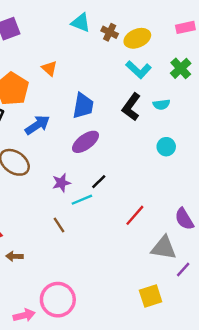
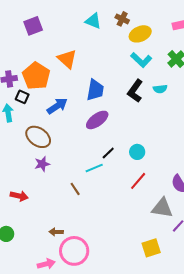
brown cross: (110, 32) -> (122, 19), moved
orange triangle: (49, 68) -> (67, 59), size x1.5
cyan circle: (166, 147) -> (137, 152), moved
purple star: (61, 183) -> (42, 164), moved
brown arrow: (14, 256) -> (56, 232), moved

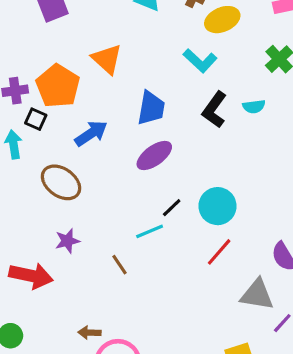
cyan L-shape: (141, 60) -> (200, 61), moved
cyan circle: (137, 152) -> (218, 206), size x1.5
purple star: (42, 164) -> (67, 241), moved
red arrow: (19, 196) -> (31, 276), size x1.5

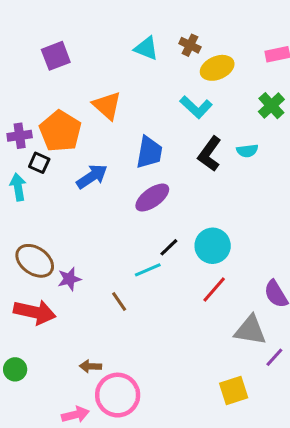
brown ellipse: (61, 182) -> (35, 261), moved

